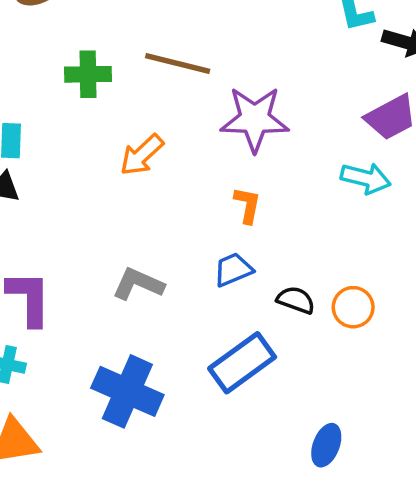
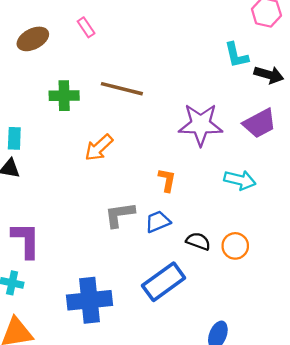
purple star: (255, 119) -> (201, 124), moved
cyan arrow: (366, 178) -> (240, 180), moved
gray L-shape: (138, 284) -> (120, 215), moved, turned -32
blue cross: (127, 391) -> (90, 300), turned -30

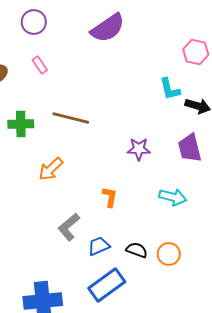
purple trapezoid: (260, 123) -> (190, 148), turned 104
purple star: (201, 124) -> (139, 149), size x0.6
gray L-shape: (120, 215) -> (69, 227), turned -32
blue trapezoid: (158, 222) -> (99, 246), moved

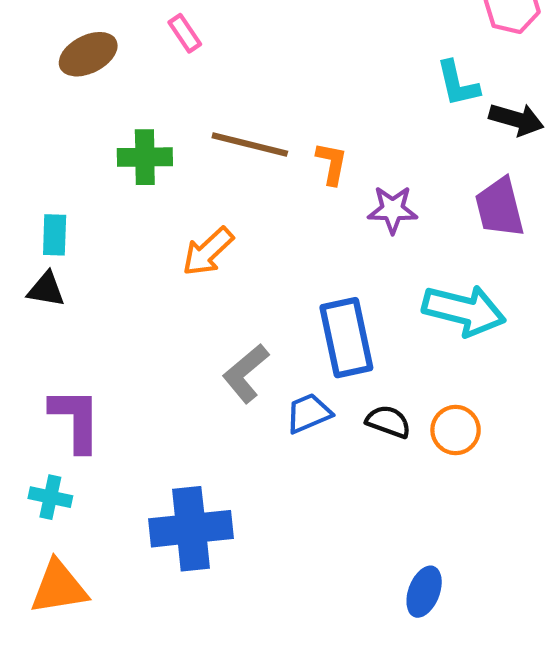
orange L-shape: (110, 197) -> (332, 163), moved
cyan arrow: (173, 197) -> (464, 310), size x1.4
blue rectangle: (107, 285) -> (346, 338), moved, turned -66

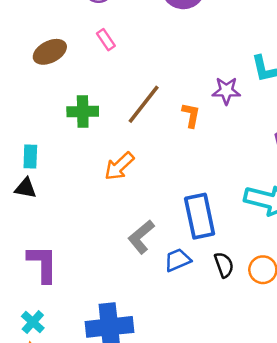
brown line: (250, 145) -> (144, 104), turned -66
purple star: (393, 210) -> (226, 91), moved
black semicircle: (388, 422) -> (224, 265), turned 50
cyan cross: (50, 497) -> (33, 322), moved, turned 30

